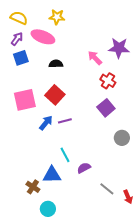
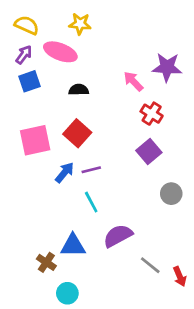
cyan line: (65, 155) -> (91, 202), moved
purple semicircle: (84, 168) -> (118, 236), size x1.5

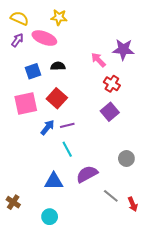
blue square: (29, 81) -> (33, 71), moved
gray circle: (171, 194) -> (126, 159), moved
brown cross: (46, 262) -> (13, 202), moved

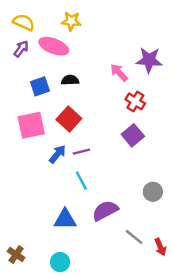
brown cross: (13, 202) -> (16, 255), moved

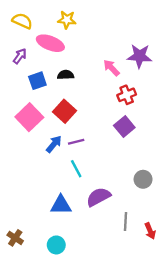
purple arrow: (21, 49) -> (20, 56), moved
red cross: (135, 101) -> (127, 95), turned 36
pink square: (31, 125) -> (29, 117), turned -32
gray line: (134, 237) -> (125, 222), turned 54

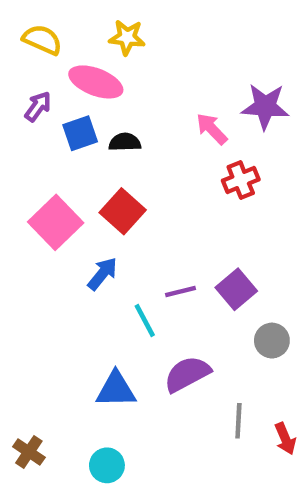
blue square: (37, 81) -> (80, 133), moved
purple square: (124, 126) -> (236, 289), moved
purple line: (76, 142) -> (181, 291), moved

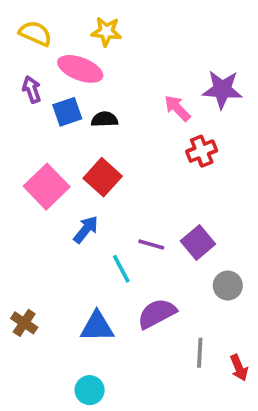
purple arrow: (38, 106) -> (32, 89), turned -55
purple line: (181, 291) -> (151, 244), turned 30
brown cross: (29, 452) -> (24, 323), moved

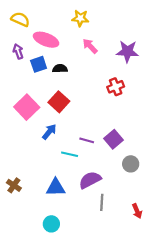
yellow star: (106, 32) -> (80, 18), moved
pink arrow: (177, 108) -> (90, 46), moved
cyan line: (121, 269) -> (70, 154), turned -49
gray line: (200, 353) -> (102, 202), moved

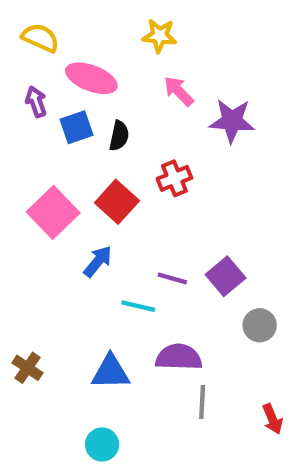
purple star: (127, 51) -> (232, 121), moved
black semicircle: (60, 69) -> (119, 136), turned 104
red cross: (116, 87) -> (174, 178), moved
purple semicircle: (90, 180) -> (179, 357), turned 30

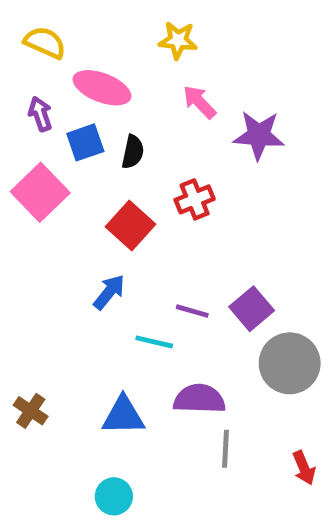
pink square: (53, 212) -> (40, 192), moved
gray circle: (260, 325) -> (290, 363), size x1.6

